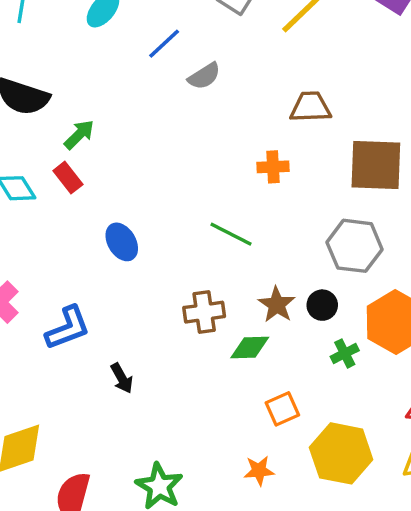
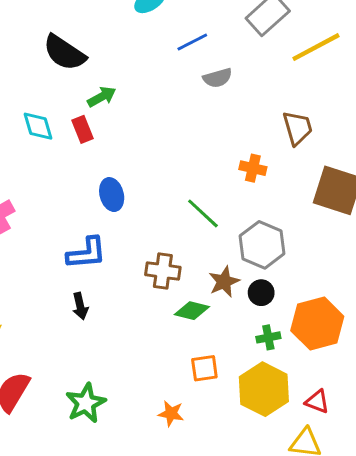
brown trapezoid: (311, 107) -> (297, 128), turned 60
gray hexagon: (355, 246) -> (262, 245), moved
blue L-shape: (68, 328) -> (86, 253), moved
yellow hexagon: (341, 453) -> (264, 389), moved

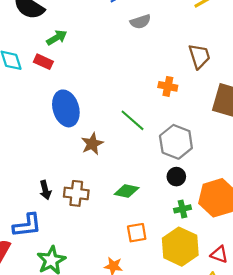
red rectangle: (82, 129) -> (43, 62), turned -42
blue ellipse: (112, 195) -> (66, 108), size x1.5
blue L-shape: (86, 253) -> (27, 225), moved
brown cross: (163, 271) -> (76, 193), moved
brown star: (224, 282) -> (92, 144), moved

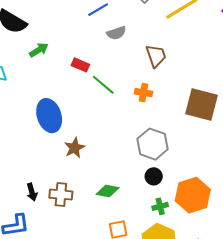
brown trapezoid: (199, 56) -> (156, 56), moved
red rectangle: (43, 62) -> (80, 65), moved
green line: (132, 120) -> (103, 85), moved

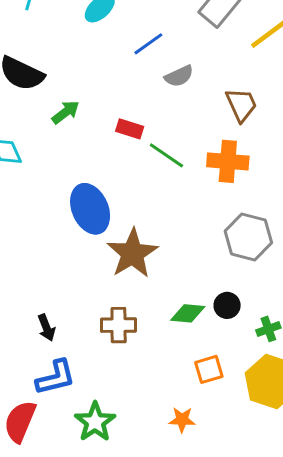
orange cross: (144, 93) -> (228, 161), size x1.5
brown star: (74, 148) -> (132, 253), size x1.6
black circle: (154, 176) -> (227, 305), moved
black arrow: (32, 192) -> (46, 328), moved

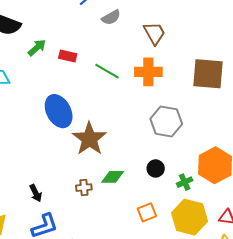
red rectangle: (130, 129) -> (68, 56), moved
green diamond: (188, 313) -> (113, 177), moved
brown cross: (119, 325) -> (84, 188), size x0.7

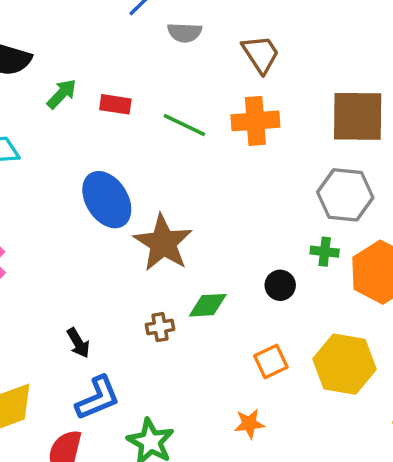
gray semicircle: (111, 17) -> (185, 32), turned 36
gray hexagon: (166, 121) -> (345, 195), moved
green cross: (185, 182) -> (325, 252), moved, turned 35

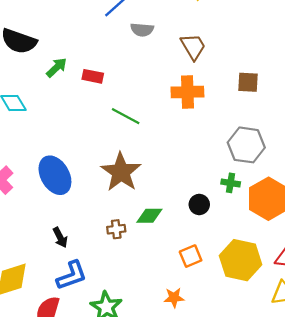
brown square: (358, 116) -> (248, 82), moved, size x0.6
green line: (184, 125) -> (126, 116), moved
blue ellipse: (107, 200) -> (55, 175), moved

